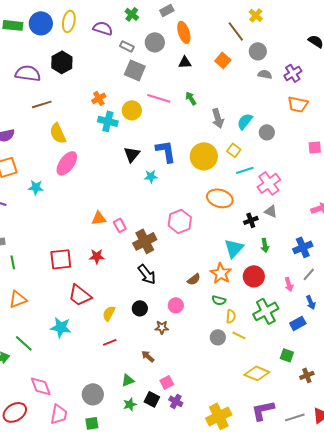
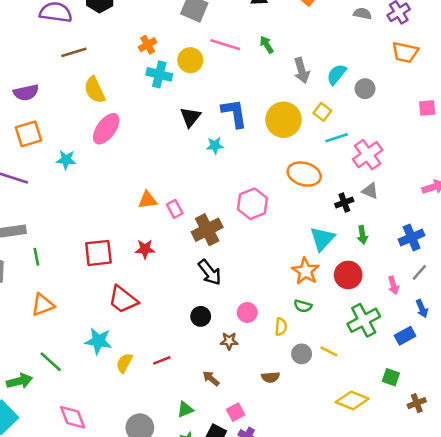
brown semicircle: (194, 279) -> (271, 377), moved, turned 32
yellow semicircle: (109, 313) -> (124, 363), moved
yellow semicircle: (231, 316) -> (281, 327), moved

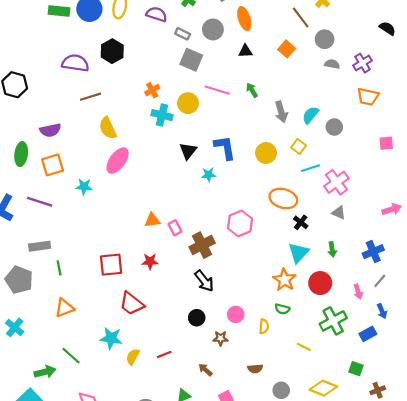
yellow circle: (283, 120) -> (266, 153), size x0.7
black cross: (344, 203) -> (301, 222), moved, turned -32
gray circle: (302, 354) -> (281, 390), moved

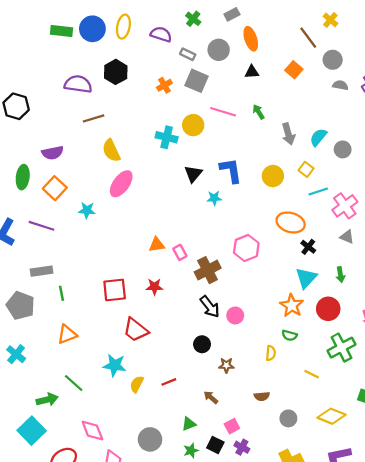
orange cross: (152, 90) -> (164, 85), moved
orange square: (53, 165) -> (55, 188), turned -30
pink circle: (236, 314) -> (235, 315), moved

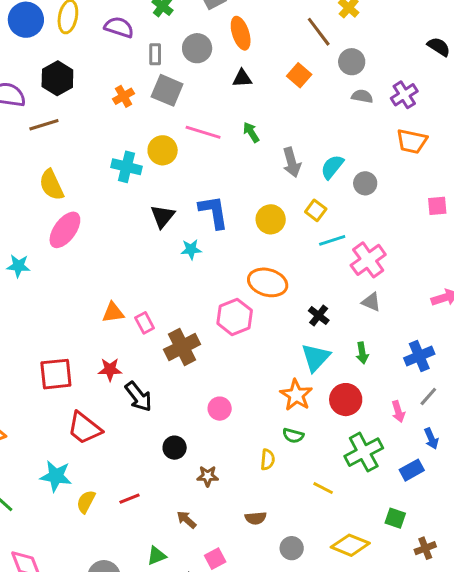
gray rectangle: (188, 54) -> (155, 54), turned 64
brown line: (94, 118) -> (44, 125), moved
orange ellipse: (291, 222) -> (268, 282), moved
black arrow: (210, 307) -> (139, 397), moved

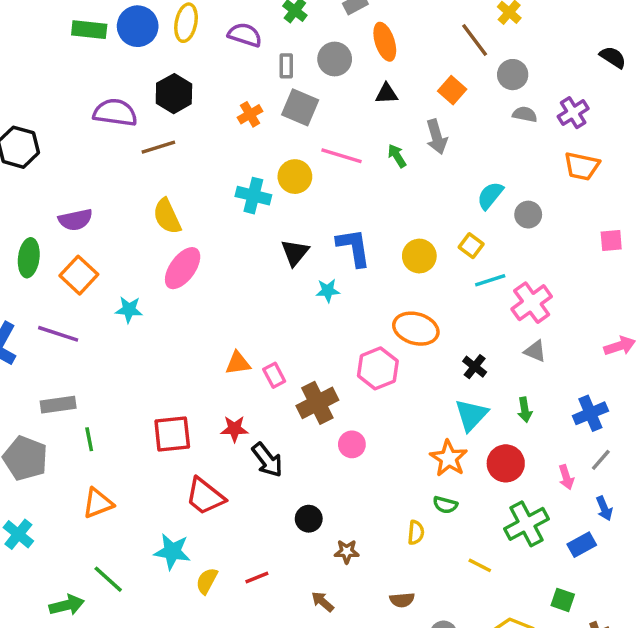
gray arrow: (292, 162) -> (437, 137), moved
pink circle: (220, 409) -> (352, 444), moved

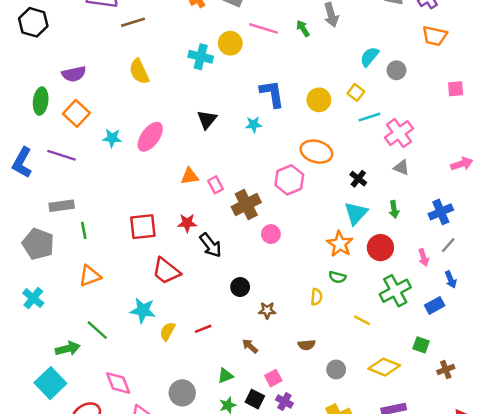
black triangle: (295, 253) -> (207, 120), moved
pink ellipse: (183, 268) -> (150, 137), moved

